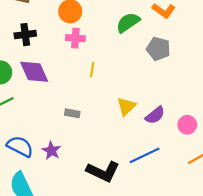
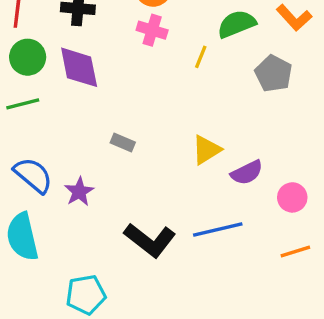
yellow line: (92, 70) -> (201, 57), moved

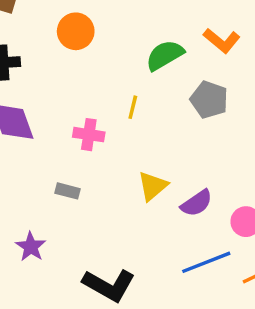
pink cross: (152, 30) -> (89, 135), moved
yellow line: (201, 57) -> (133, 107), moved
blue line: (218, 229) -> (206, 262), moved

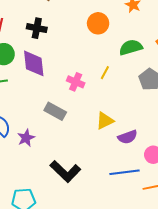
orange circle: (76, 31) -> (98, 23), moved
gray rectangle: (67, 191) -> (55, 111), size x1.5

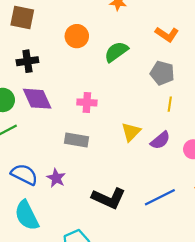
orange circle: (98, 23) -> (77, 36), moved
green semicircle: (131, 47) -> (116, 52), moved
yellow line: (105, 73) -> (170, 104), moved
blue line: (125, 172) -> (160, 197), moved

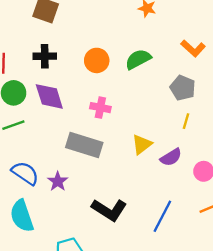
orange circle: (77, 36) -> (97, 60), moved
gray rectangle: (76, 140) -> (84, 145), size x1.4
blue line: (160, 197) -> (162, 216), turned -44

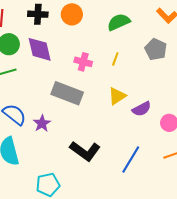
orange circle: (97, 60) -> (72, 14), moved
yellow line: (186, 121) -> (115, 59), moved

